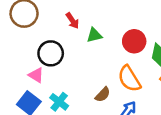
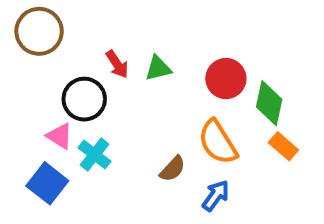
red arrow: (72, 21) -> (117, 64), moved
cyan cross: (59, 102) -> (94, 155), moved

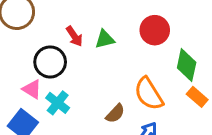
red circle: (226, 79) -> (155, 30), moved

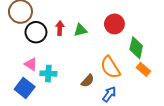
red arrow: (74, 36) -> (60, 28), turned -144
black circle: (50, 62) -> (36, 32), moved
cyan cross: (58, 103) -> (48, 74), turned -35

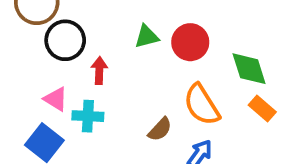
red circle: (114, 24) -> (190, 42), moved
red arrow: (60, 28) -> (99, 71), moved
green diamond: (136, 48) -> (249, 69), turned -30

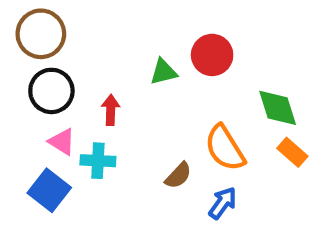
black circle: (65, 40) -> (51, 91), moved
red circle: (190, 42) -> (212, 55), moved

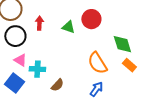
green triangle: (163, 72) -> (68, 27), turned 32
red arrow: (111, 110) -> (39, 23), moved
brown semicircle: (178, 175) -> (57, 85), moved

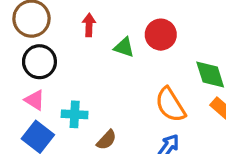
red arrow: (39, 23) -> (89, 25), moved
pink triangle: (20, 60) -> (35, 100), moved

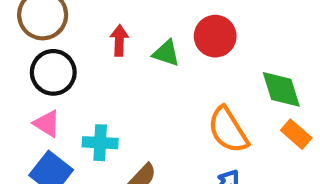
red arrow: (89, 25) -> (119, 40), moved

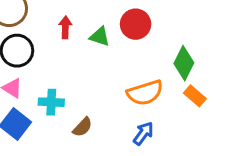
green diamond: (281, 89) -> (184, 63), turned 44
orange semicircle: (228, 130) -> (145, 93), turned -75

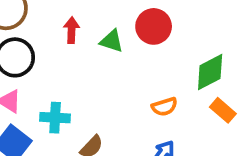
green diamond: (184, 63) -> (210, 72), turned 36
orange semicircle: (145, 93) -> (165, 107), size x0.6

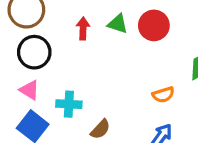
green triangle: (112, 41) -> (118, 24), moved

